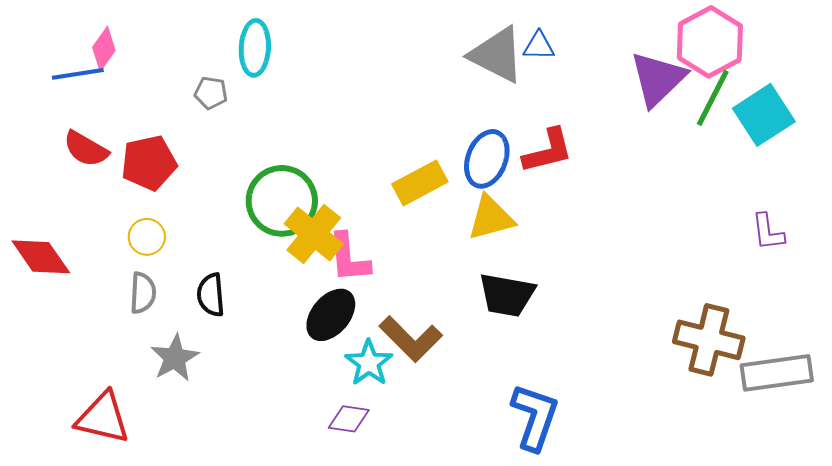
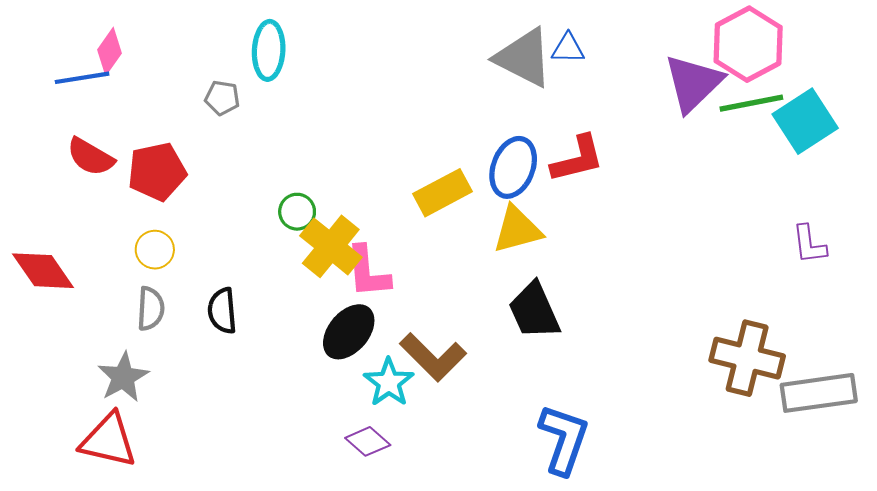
green line: (713, 98) -> (751, 103), turned 52
green circle: (282, 201) -> (297, 212), size x0.5
black trapezoid: (507, 295) -> (534, 311), turned 56
gray star: (175, 358) -> (123, 377), moved
purple diamond: (349, 419) -> (368, 441), turned 33

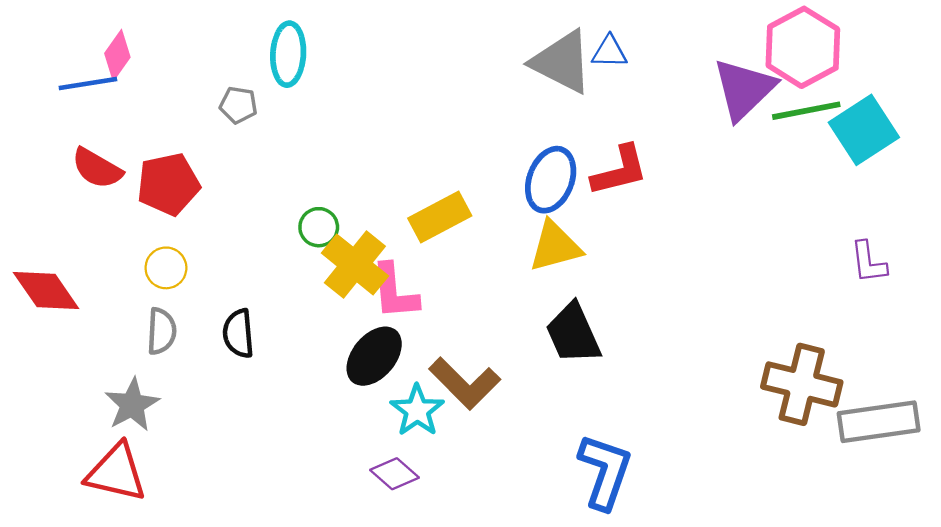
yellow rectangle: (443, 193) -> (440, 217), moved

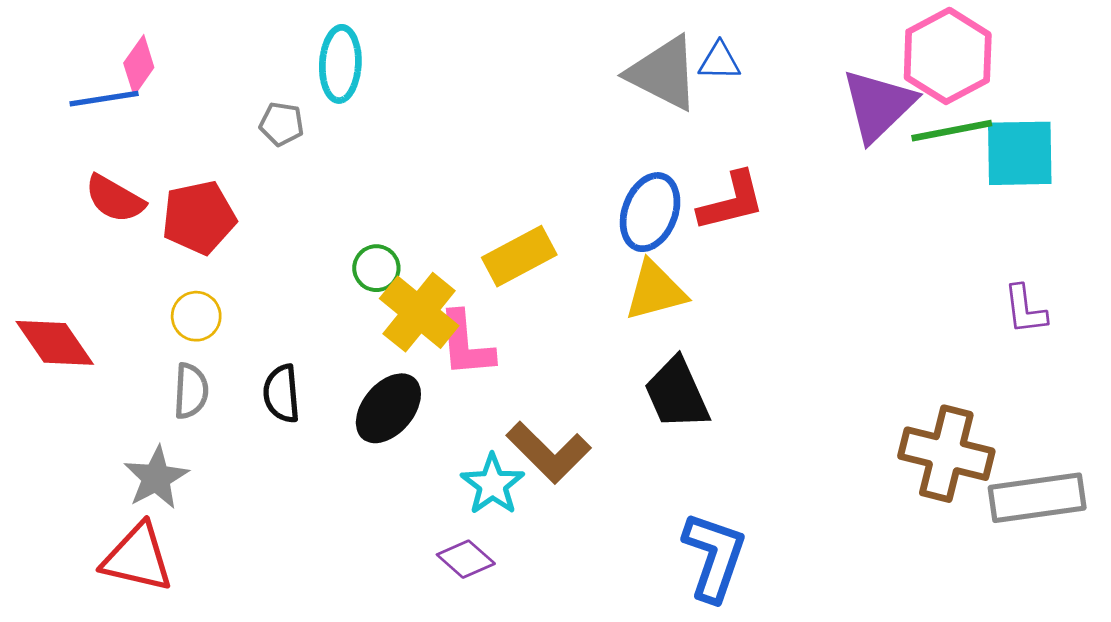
cyan square: (864, 130) -> (1020, 153), turned 32
black ellipse: (374, 356) -> (388, 408), moved

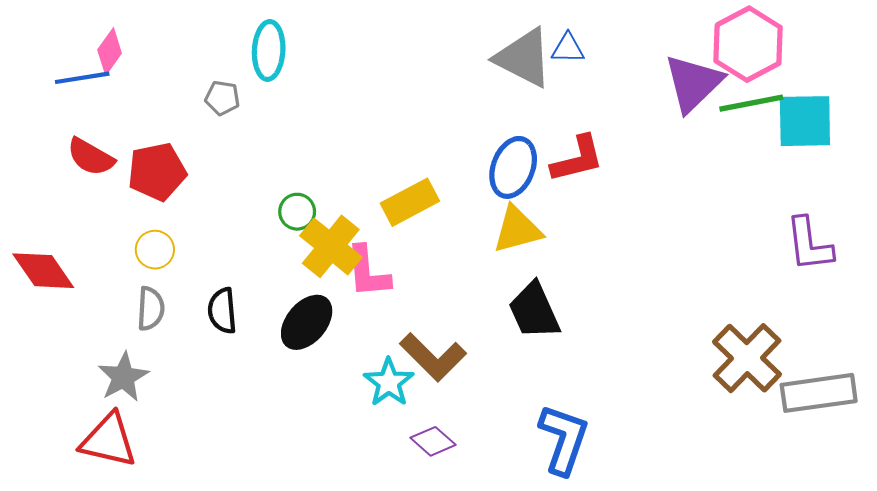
purple L-shape: (1025, 310) -> (809, 244), size x1.4
brown cross: (946, 454) -> (747, 358), turned 30
purple diamond: (466, 559) -> (433, 441), moved

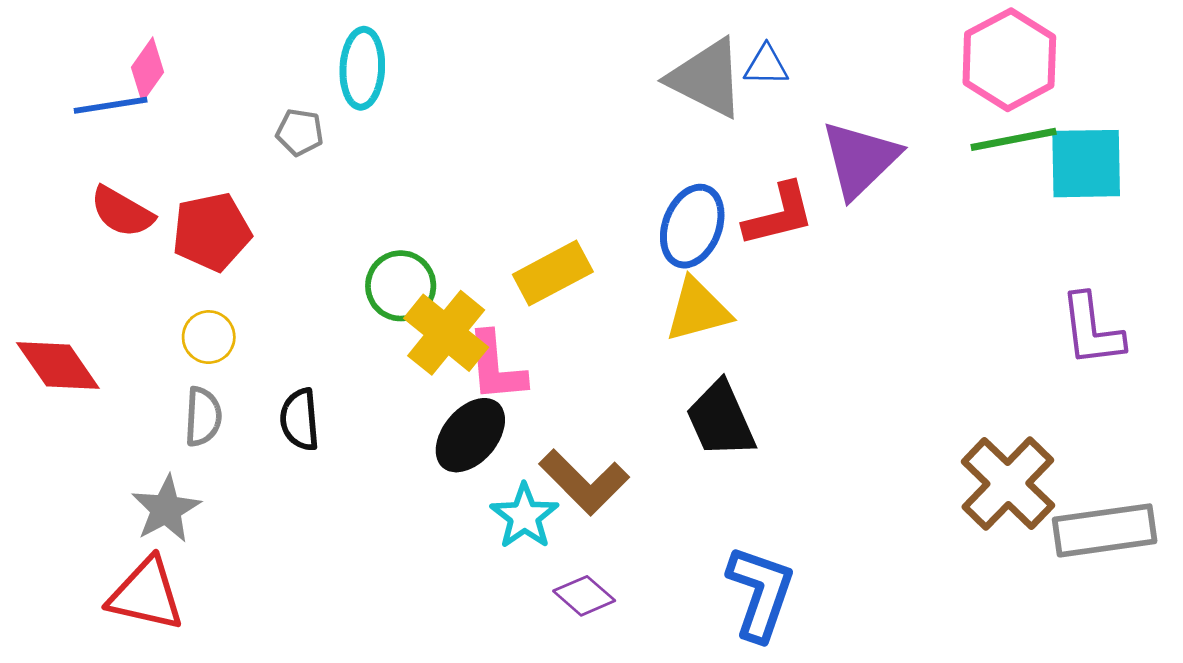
purple triangle: (693, 83) -> (860, 159), moved
green circle: (297, 212) -> (401, 286), size x1.4
black ellipse: (307, 322) -> (470, 435), moved

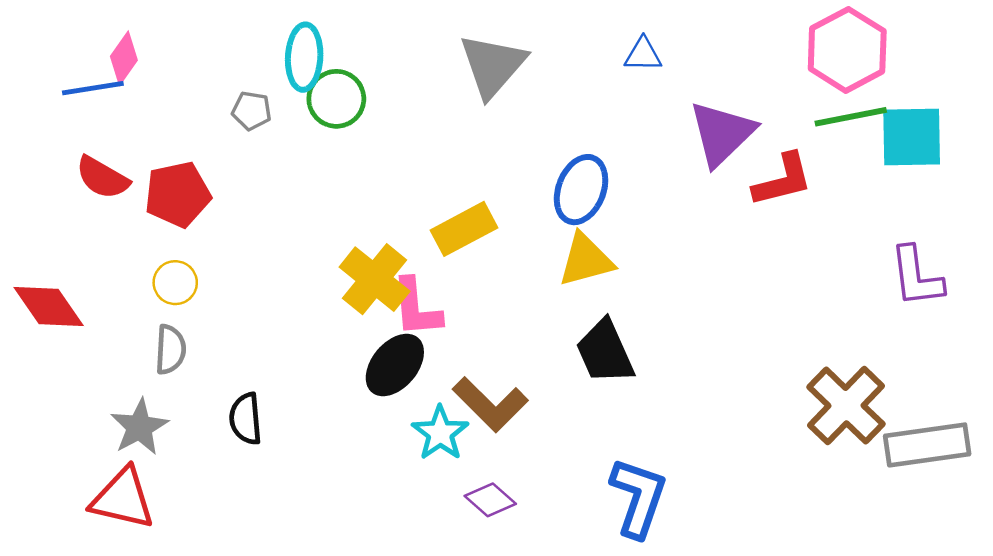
gray triangle: (706, 78) -> (493, 65), moved, turned 44
red L-shape: (779, 215) -> (783, 180), moved
green circle: (401, 286) -> (336, 99), moved
black semicircle: (300, 420) -> (246, 419), moved

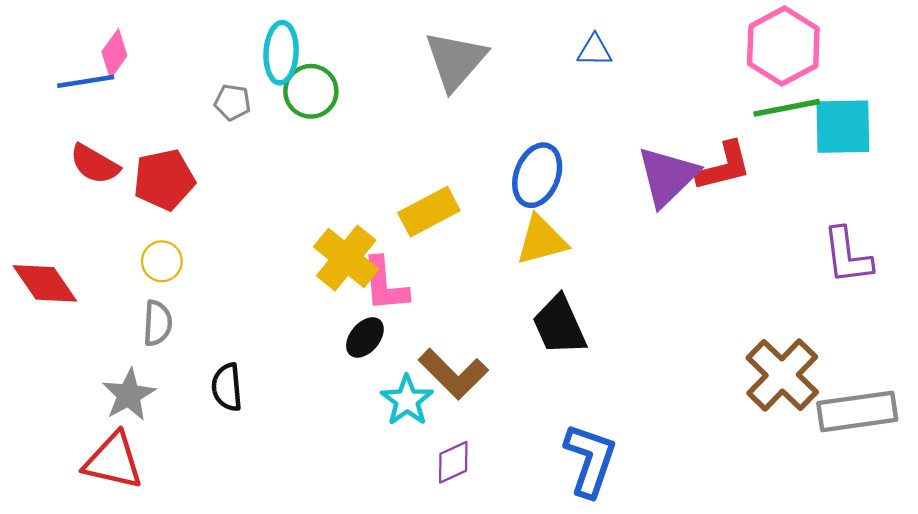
purple triangle: (722, 133) -> (667, 176), moved
black ellipse: (395, 365) -> (365, 337), size x0.7
purple diamond: (490, 500) -> (453, 462), turned -66

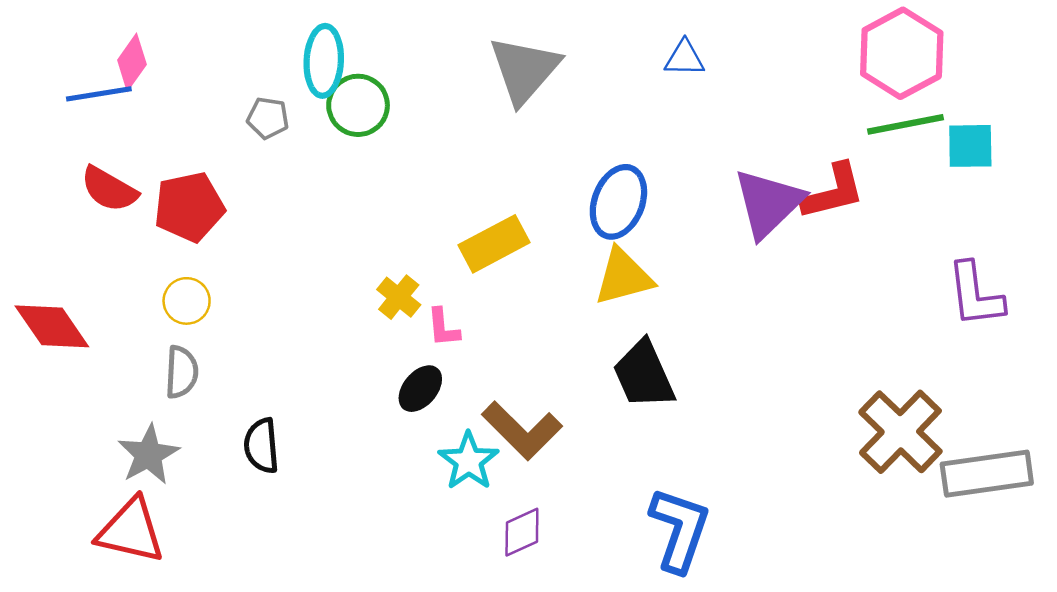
cyan square: (843, 127) -> (970, 146), size x0.7
yellow cross: (346, 258) -> (399, 297), size x0.6
pink L-shape: (385, 284) -> (443, 328), size x0.6

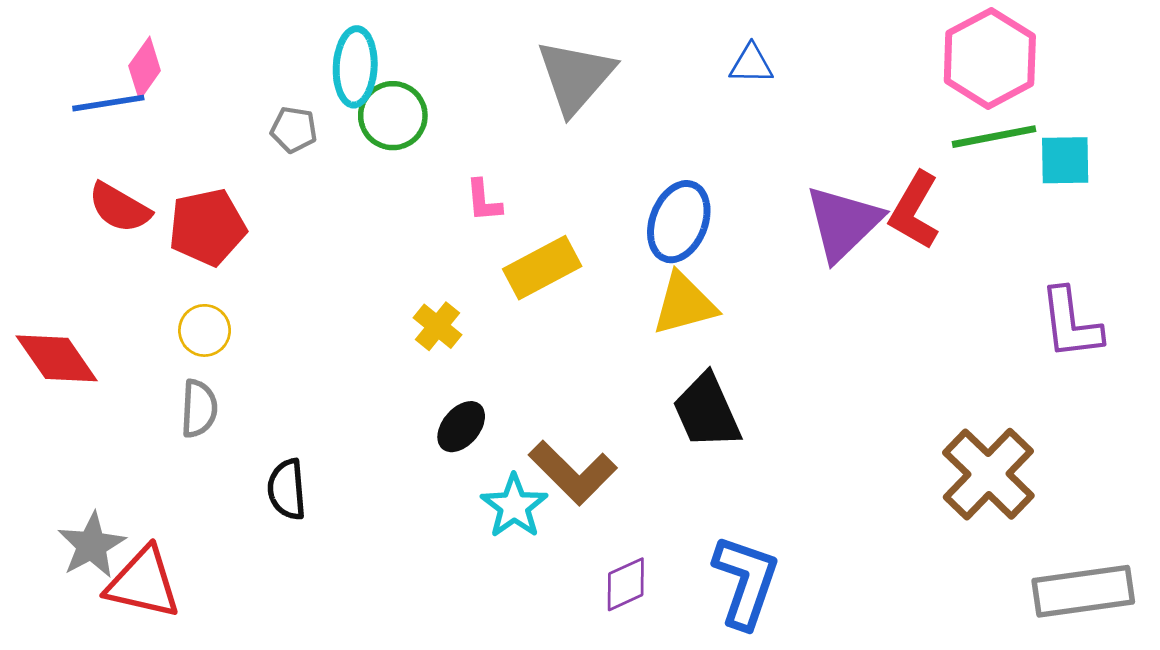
red L-shape: (833, 192) -> (914, 210), turned 134
pink L-shape: (443, 328) -> (483, 201), moved
gray star: (148, 455) -> (92, 545), moved
gray rectangle: (987, 474) -> (1083, 591), moved
purple diamond: (522, 532) -> (626, 584), moved

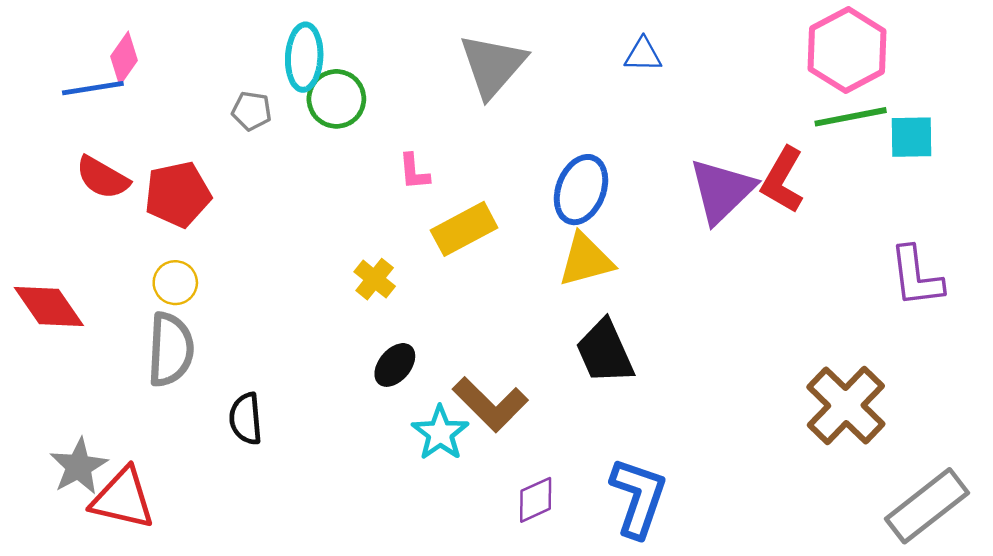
gray semicircle: (199, 409) -> (171, 349), size x1.5
gray rectangle: (1083, 591) -> (927, 506), turned -30

